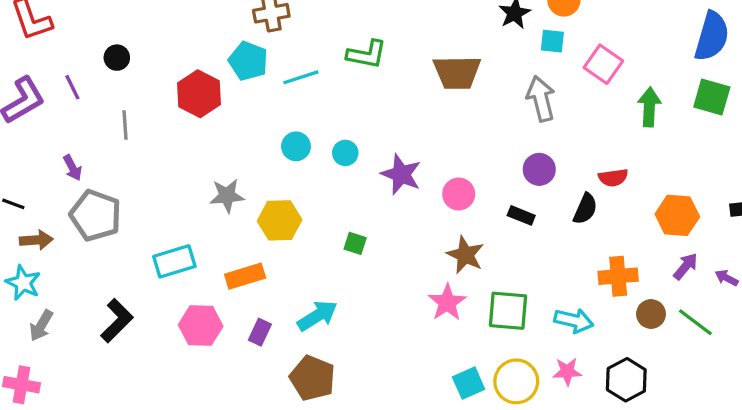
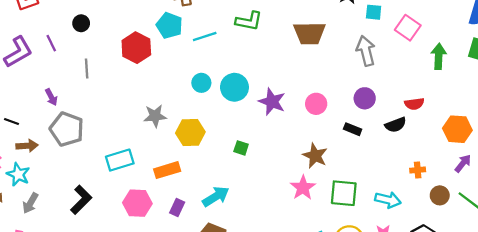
cyan circle: (345, 153) -> (234, 87), size x1.6
pink circle: (459, 194) -> (316, 104), moved
black semicircle: (585, 209) -> (396, 125), turned 45
orange cross: (618, 276) -> (418, 170), size x0.6

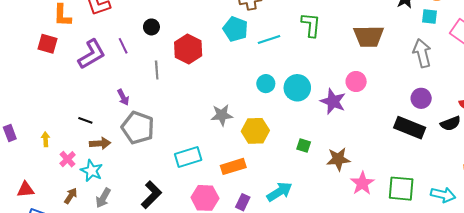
green L-shape: (249, 21) -> (311, 25), turned -95
red hexagon: (136, 48) -> (188, 49), moved
pink circle: (316, 104) -> (356, 81), moved
black rectangle: (353, 129) -> (410, 128), size x1.8
brown star: (315, 156) -> (338, 159), moved, turned -30

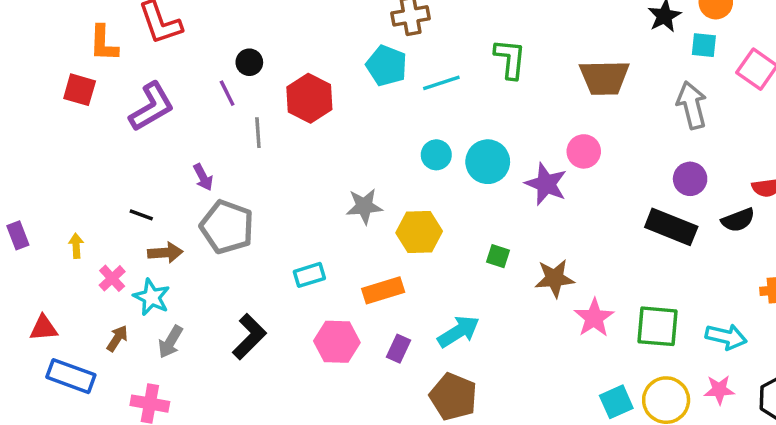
purple line: (123, 46) -> (227, 93), moved
cyan rectangle: (188, 157) -> (309, 275), size x0.7

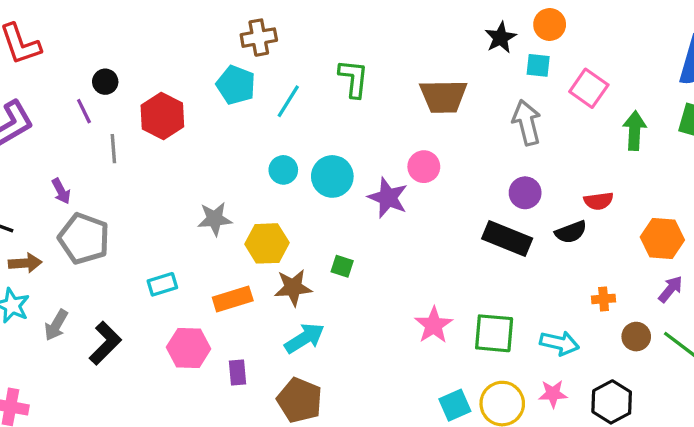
cyan line: (441, 83) -> (288, 101), turned -40
brown star: (555, 278) -> (293, 288), moved
gray arrow: (170, 342) -> (56, 325), moved
purple rectangle: (399, 349) -> (238, 373), moved, turned -30

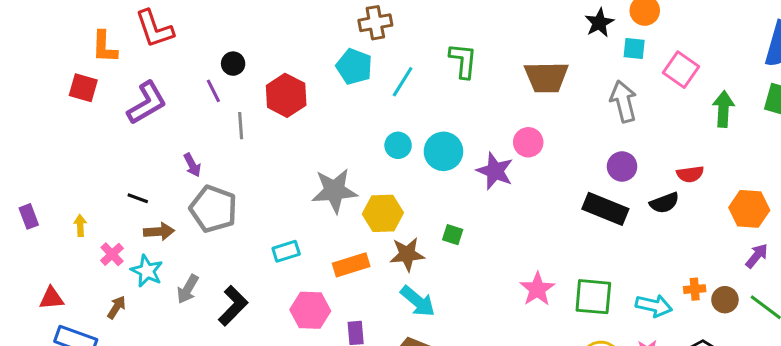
gray star: (215, 219) -> (334, 191), size x1.4
orange cross: (604, 299) -> (695, 289), moved
cyan arrow: (305, 338) -> (418, 301), turned 72

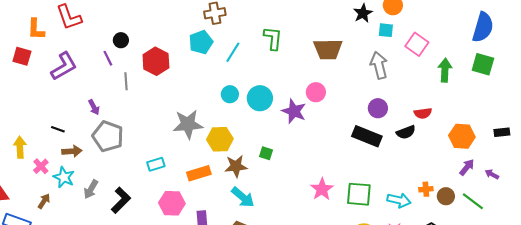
cyan pentagon: (354, 67) -> (201, 42), turned 30
yellow arrow: (80, 226) -> (20, 147), size x1.5

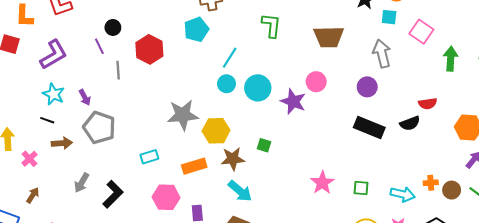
cyan line: (233, 52) -> (230, 58), moved
purple circle: (378, 108) -> (367, 87), moved
cyan star: (64, 177) -> (53, 94), moved
green square: (359, 194) -> (361, 188), size x0.6

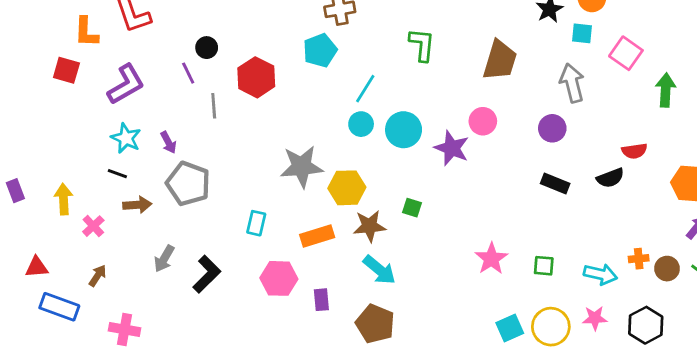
brown trapezoid: (329, 37) -> (500, 60), turned -72
black rectangle: (369, 128) -> (555, 184), size x0.7
cyan rectangle: (149, 157) -> (256, 223), turned -60

